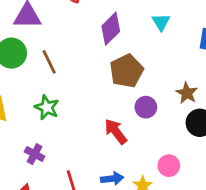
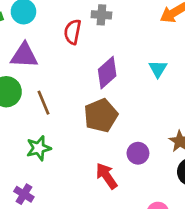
brown pentagon: (126, 71) -> (101, 115), moved
green star: (47, 107) -> (39, 148), turned 30

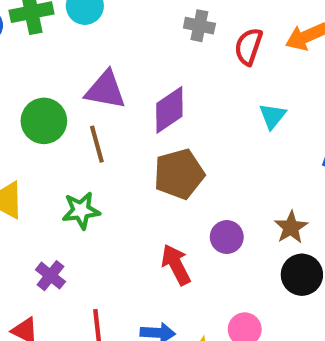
red semicircle: (73, 32) -> (248, 47), moved
purple triangle: (24, 55) -> (106, 90), moved
purple diamond: (107, 73) -> (169, 110), moved

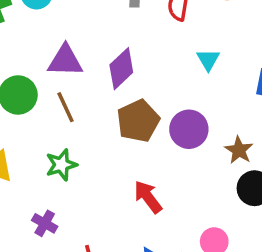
purple circle: (227, 237) -> (189, 129), moved, size x1.4

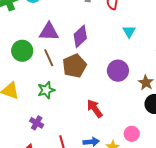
brown pentagon: (138, 121) -> (74, 66), moved

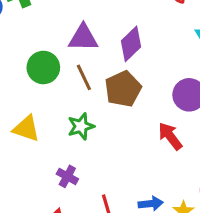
red arrow: (95, 108) -> (170, 136), moved

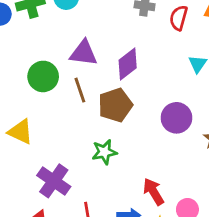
green star: (81, 126) -> (104, 152), moved
red arrow: (170, 136) -> (154, 192), moved
purple cross: (67, 176) -> (54, 181), size x1.6

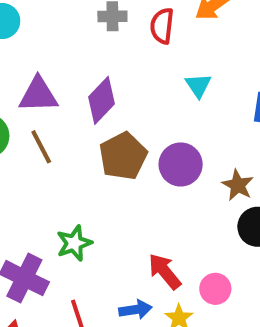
brown pentagon: (115, 105) -> (123, 156), moved
green star: (104, 152) -> (74, 243), moved

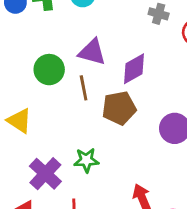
brown pentagon: (123, 156) -> (119, 108), moved

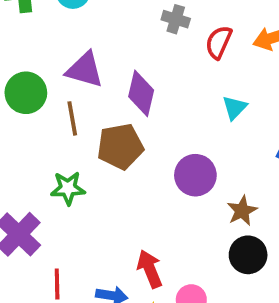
purple diamond: (134, 69) -> (141, 93), turned -48
green star: (86, 160) -> (68, 188), moved

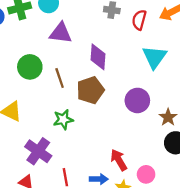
purple triangle: (85, 70) -> (61, 33), moved
cyan triangle: (235, 108) -> (154, 57), size x1.6

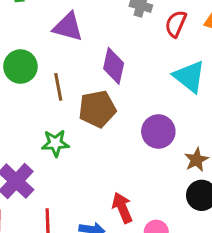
cyan triangle: (154, 57) -> (189, 77), turned -35

